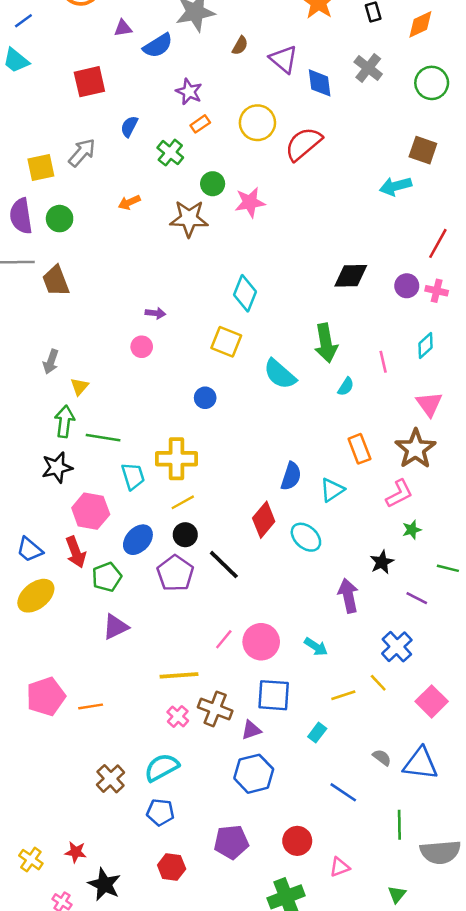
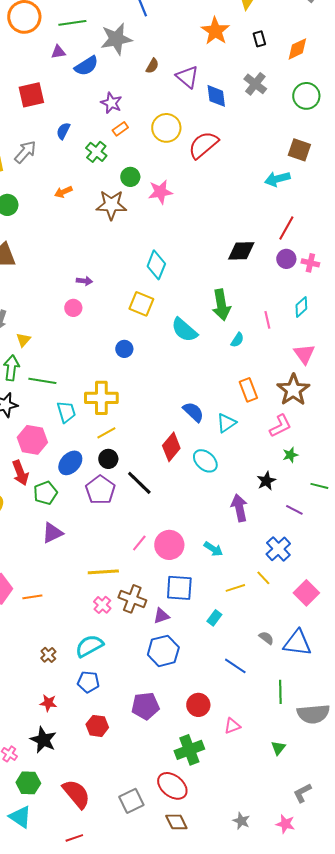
red line: (438, 243) -> (286, 228), moved
blue semicircle: (291, 476) -> (193, 412), turned -65
brown cross: (111, 779) -> (48, 655), size x0.7
red star: (76, 852) -> (48, 703), moved

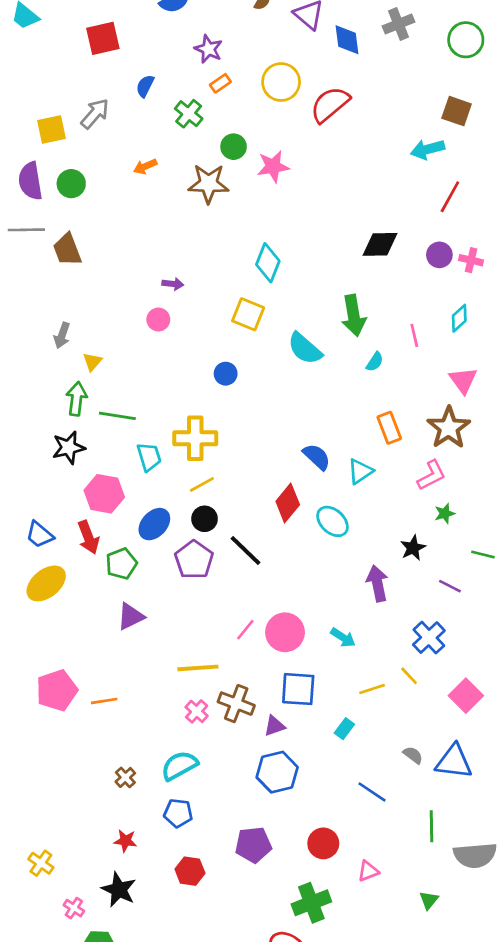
gray cross: (255, 84) -> (398, 24), turned 30
red line: (286, 228) -> (450, 197), moved

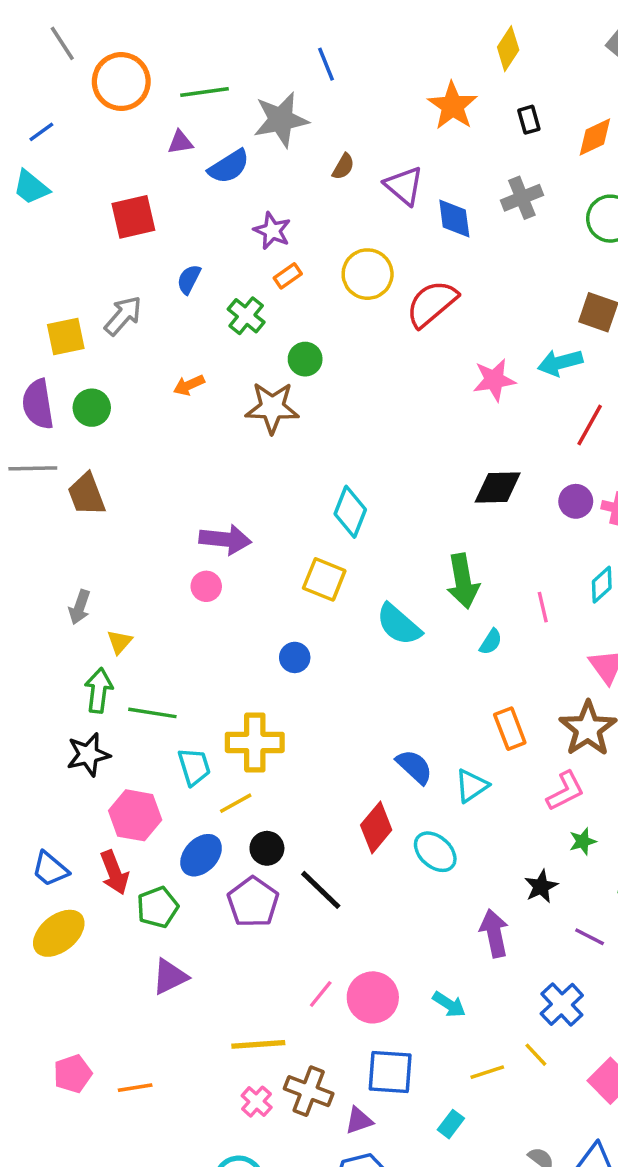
pink star: (273, 166) -> (494, 380), moved
purple arrow: (173, 284) -> (225, 539), size x1.8
yellow line: (202, 484) -> (236, 803), moved
pink pentagon: (57, 690) -> (73, 1074), size x0.7

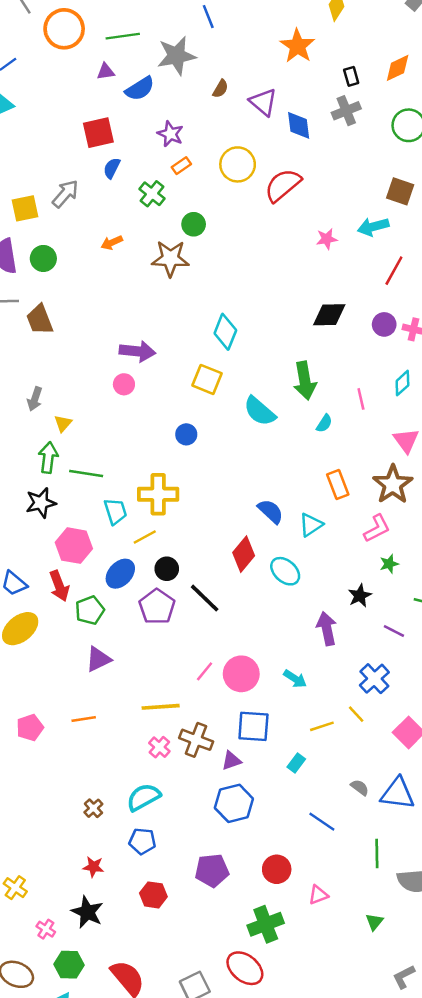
black rectangle: (529, 120) -> (351, 76), moved
red square: (133, 217) -> (98, 133), moved
pink star: (494, 380) -> (327, 239), size x0.7
orange line: (135, 1088) -> (84, 719), moved

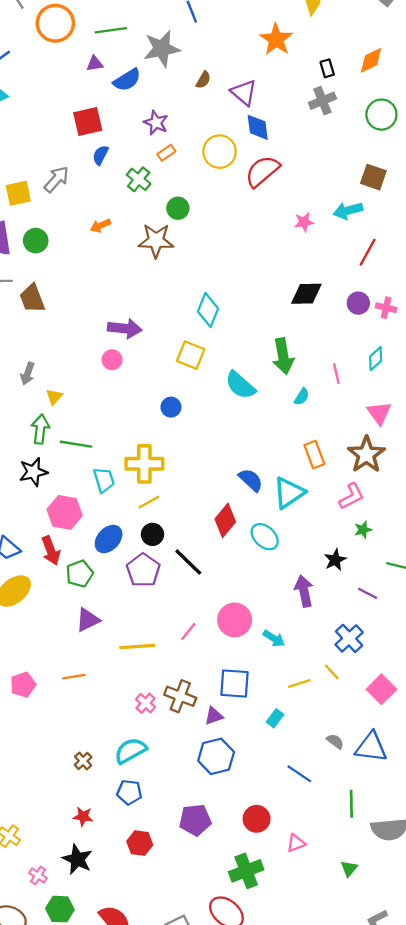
blue diamond: (299, 125) -> (258, 127), moved
cyan triangle: (311, 525) -> (289, 493), size x1.4
yellow line: (145, 537) -> (149, 502), moved
pink circle: (241, 674) -> (235, 620), moved
yellow line: (161, 707) -> (137, 647), moved

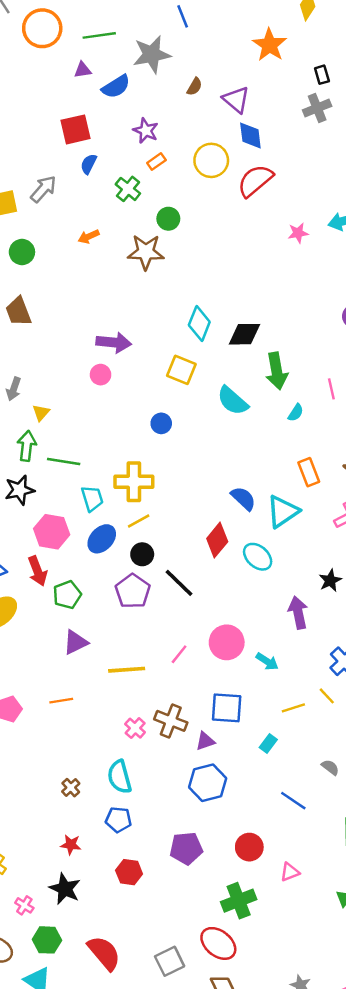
black diamond: (306, 294) -> (245, 334), moved
blue ellipse: (109, 539) -> (102, 539), moved
cyan semicircle: (131, 751) -> (120, 777), turned -76

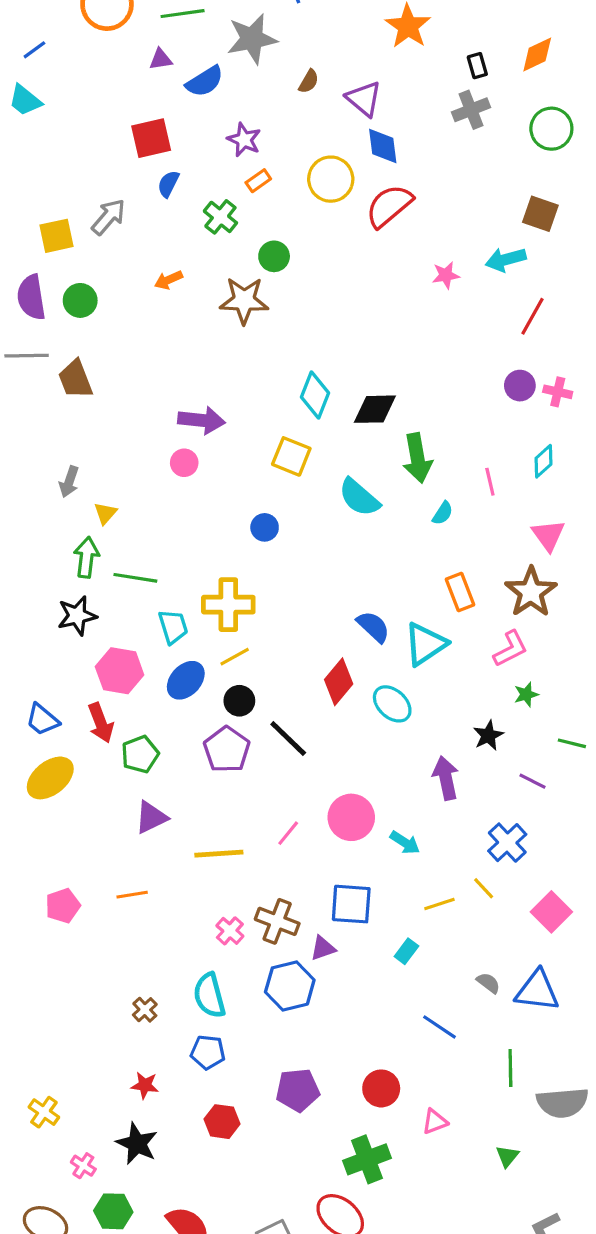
blue hexagon: (208, 783) -> (290, 986), moved

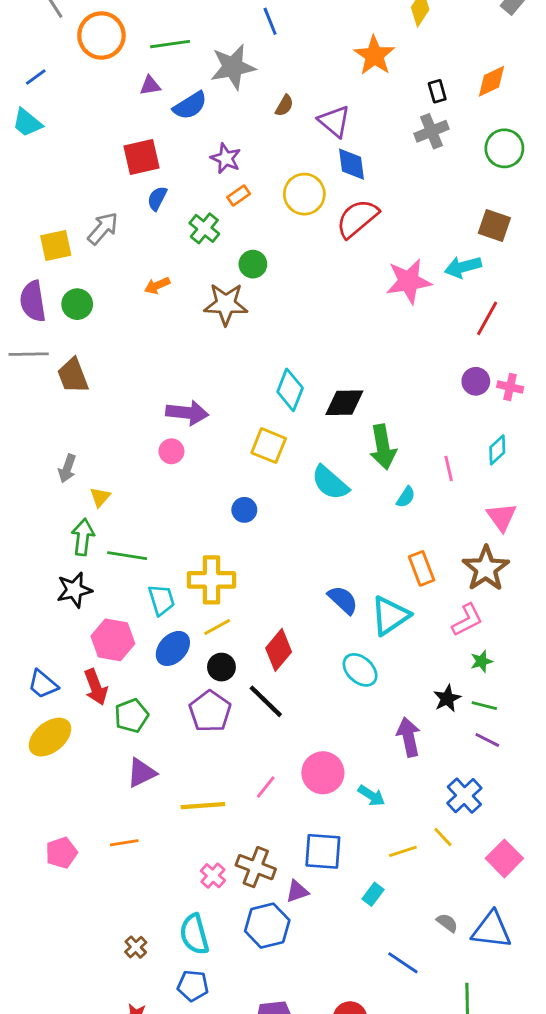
pink star: (446, 275) -> (409, 281), size x1.8
red diamond: (339, 682) -> (279, 650), moved
green line: (572, 743) -> (484, 706), moved

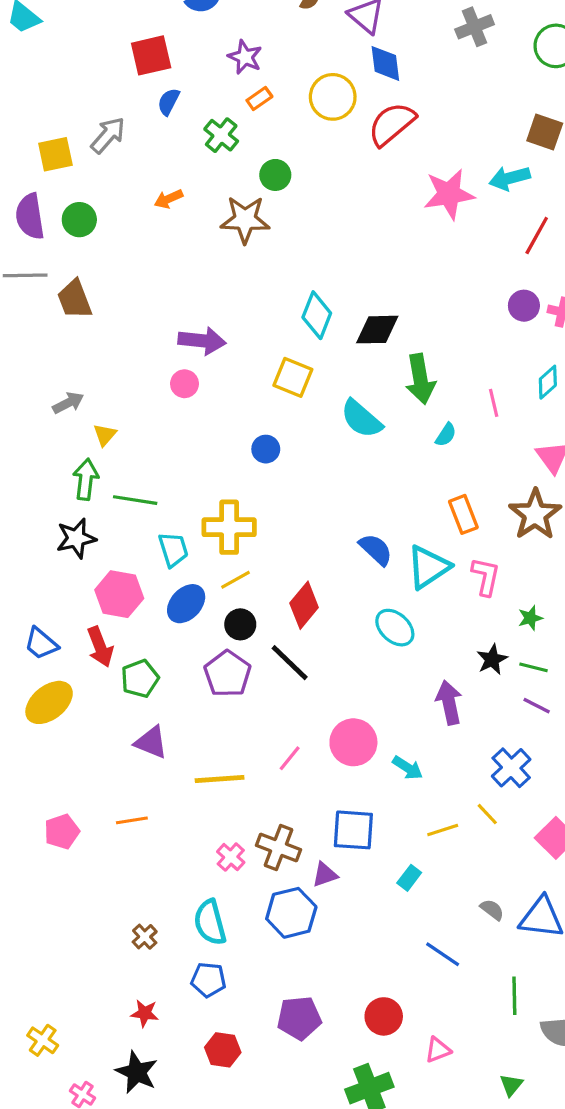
gray arrow: (67, 468) -> (68, 403), turned -136
pink L-shape: (467, 620) -> (486, 577), moved, turned -51
purple triangle: (141, 773) -> (151, 742), turned 48

